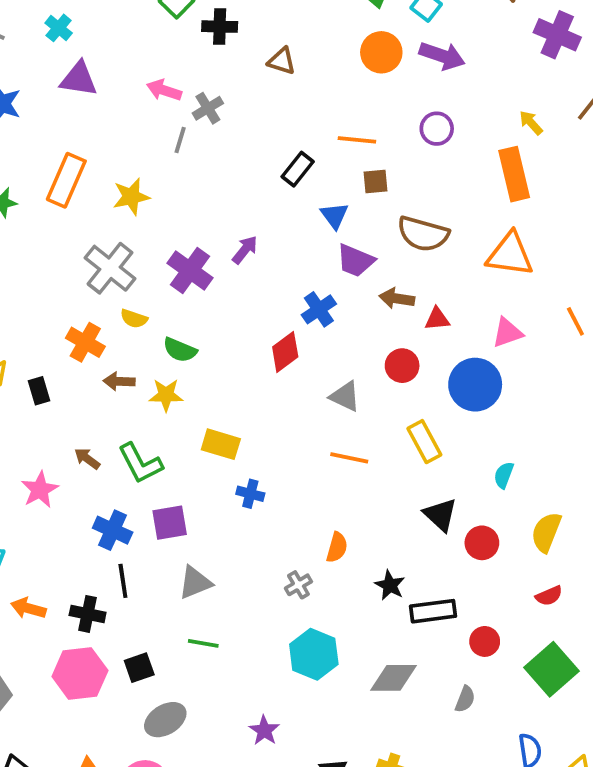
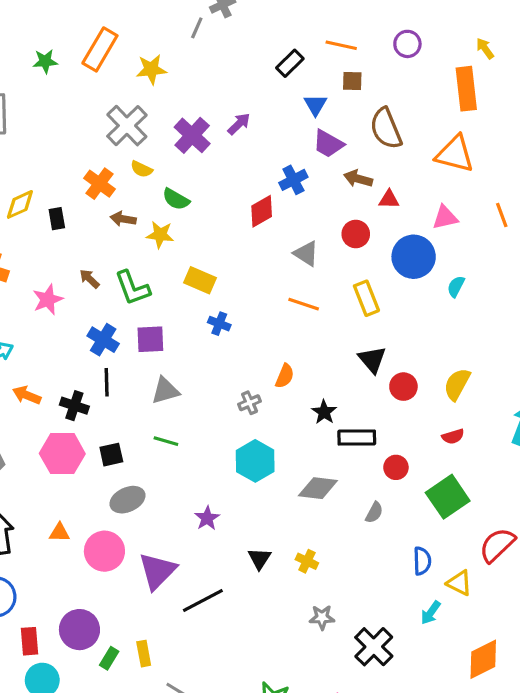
brown semicircle: (423, 234) -> (386, 129), turned 45
cyan semicircle: (504, 475) -> (456, 286), moved

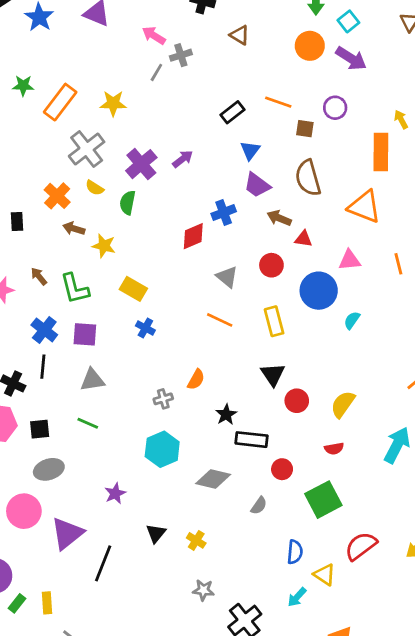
orange rectangle: (100, 49) -> (60, 102), moved
brown square: (352, 81) -> (305, 129), moved
green semicircle: (176, 199) -> (128, 203), moved, turned 65
black line: (203, 600) -> (103, 563), turned -48

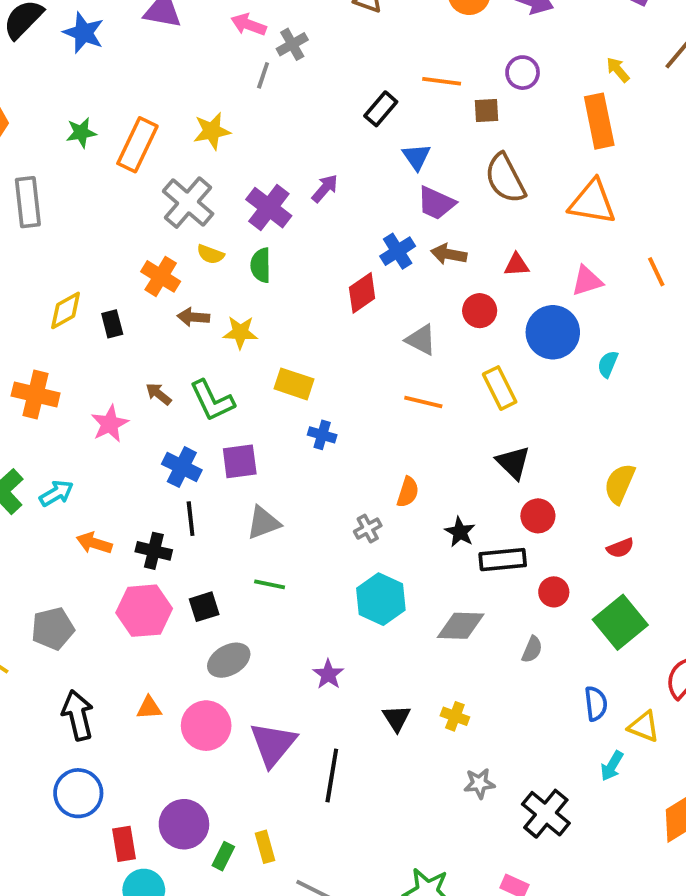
brown arrow: (279, 218) -> (449, 254), moved
red circle: (297, 401) -> (538, 516), moved

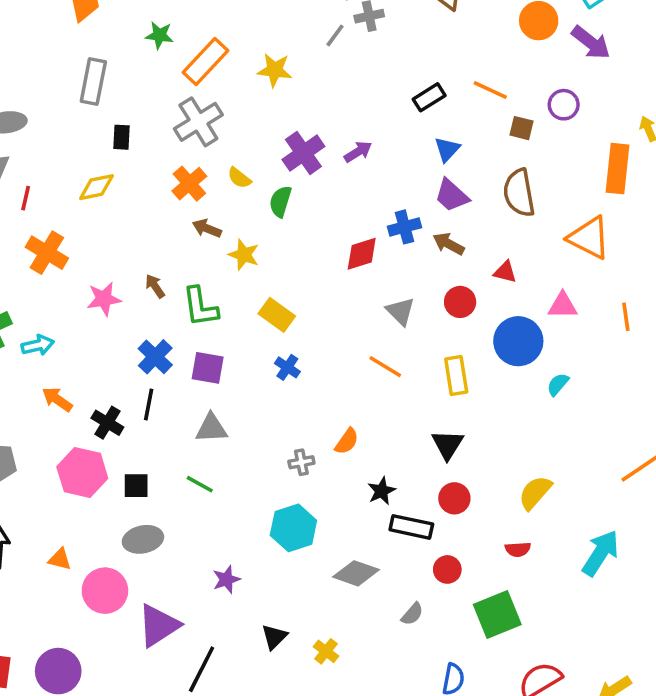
gray cross: (188, 203) -> (198, 122), moved
black rectangle: (112, 324) -> (122, 137), moved

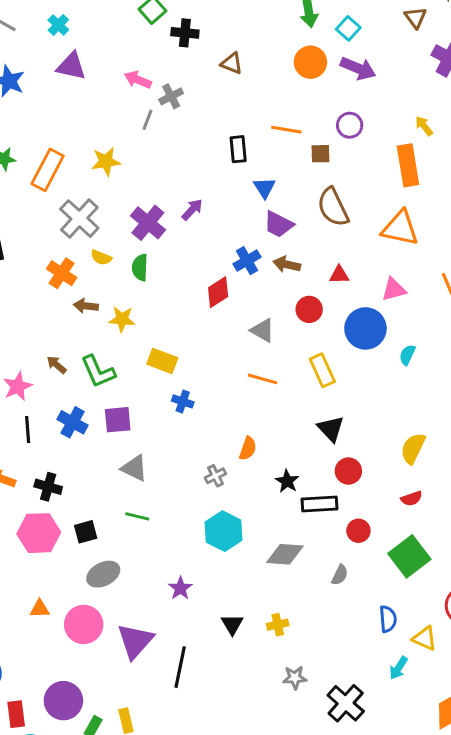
black rectangle: (429, 97) -> (238, 149), turned -48
gray cross: (198, 122) -> (79, 219), moved
black line: (149, 405) -> (28, 430), moved
gray triangle: (211, 428) -> (134, 468), turned 44
yellow cross: (326, 651) -> (278, 625), turned -35

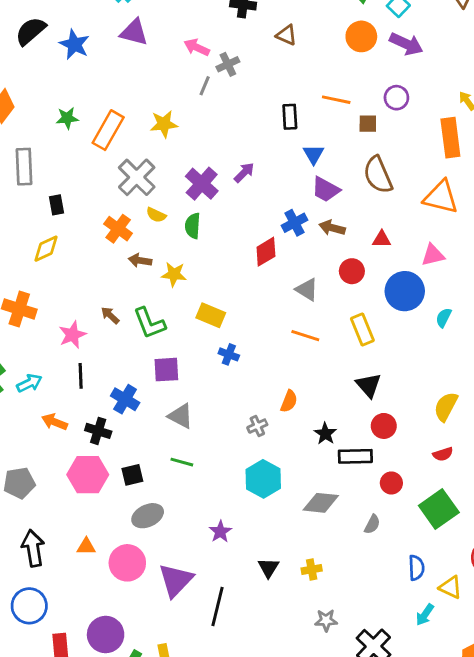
blue cross: (72, 422) -> (125, 399), moved

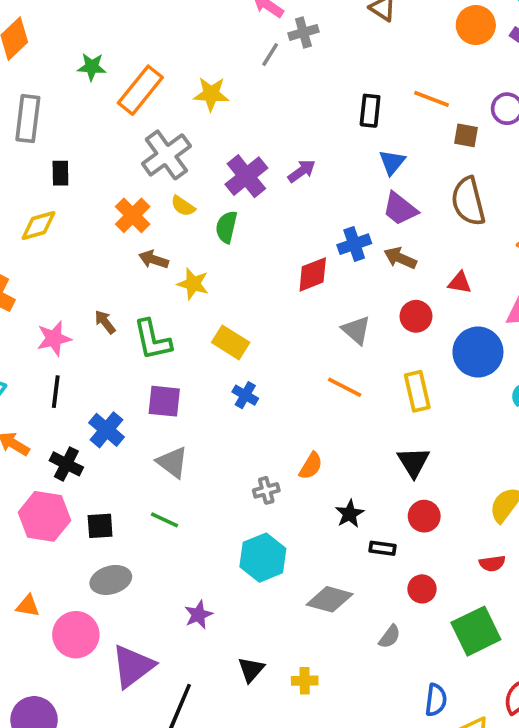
black rectangle: (355, 456) -> (382, 548), size x0.6

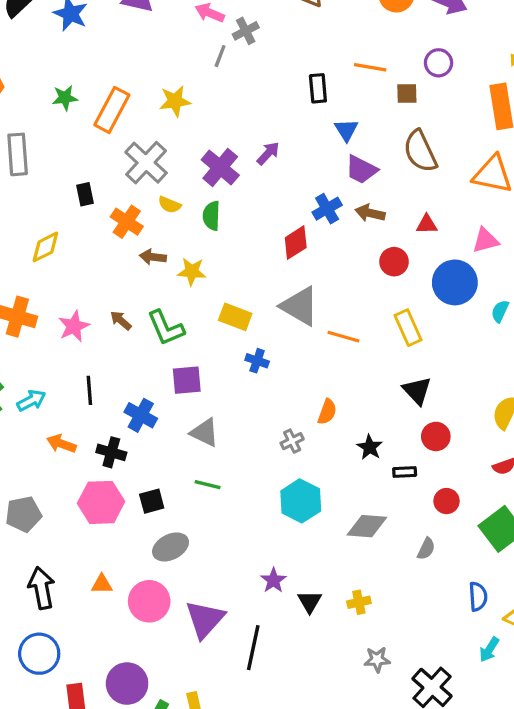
black rectangle: (60, 173) -> (85, 194), moved
gray triangle: (356, 330) -> (300, 306), moved, size x1.5
pink star: (54, 338) -> (74, 326), moved
purple star: (198, 615) -> (273, 580), moved

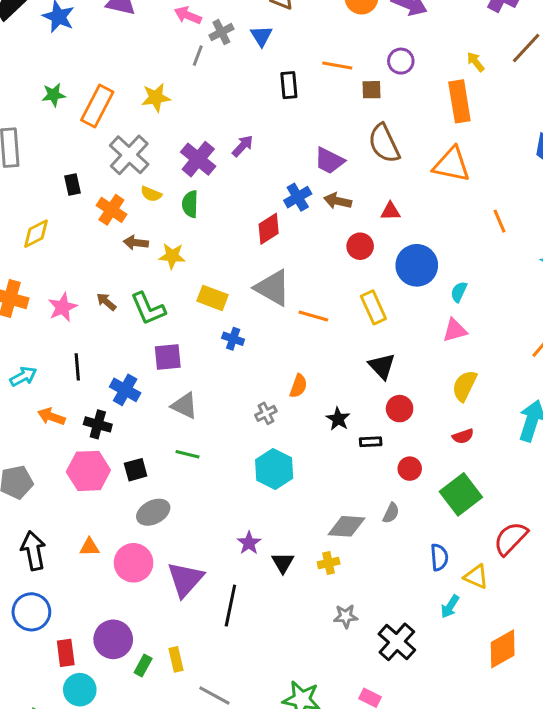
blue triangle: (346, 130) -> (261, 36), moved
pink triangle: (485, 240) -> (455, 330), moved
gray diamond: (367, 526) -> (346, 526), moved

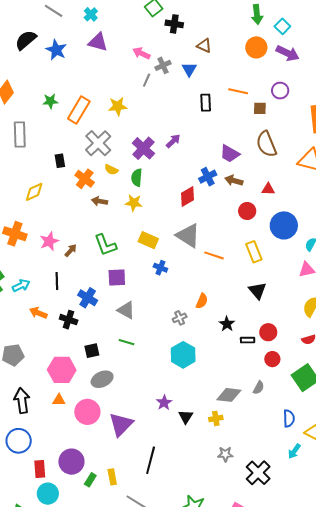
yellow star: (172, 256) -> (134, 203), moved
brown arrow: (106, 302) -> (71, 250), moved, turned 88
red circle: (400, 409) -> (268, 332), moved
pink hexagon: (88, 471) -> (62, 370), moved
black line: (230, 606) -> (151, 460), moved

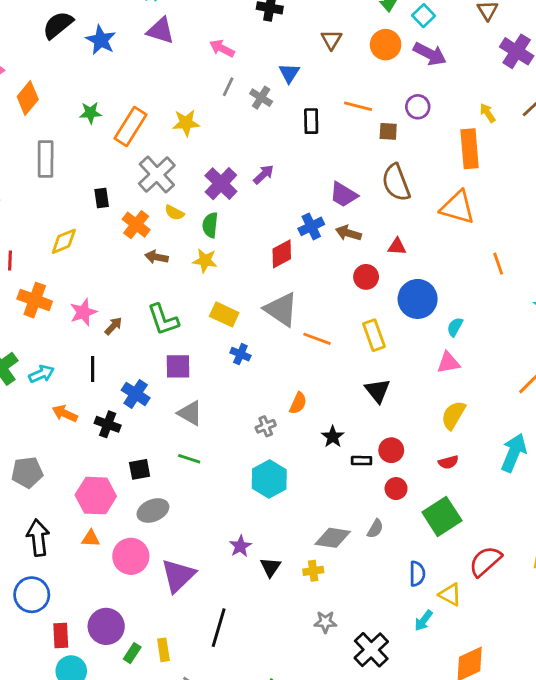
brown triangle: (204, 46) -> (331, 40), moved, turned 35
gray cross: (163, 65) -> (261, 98), moved, turned -35

